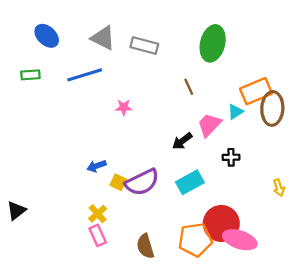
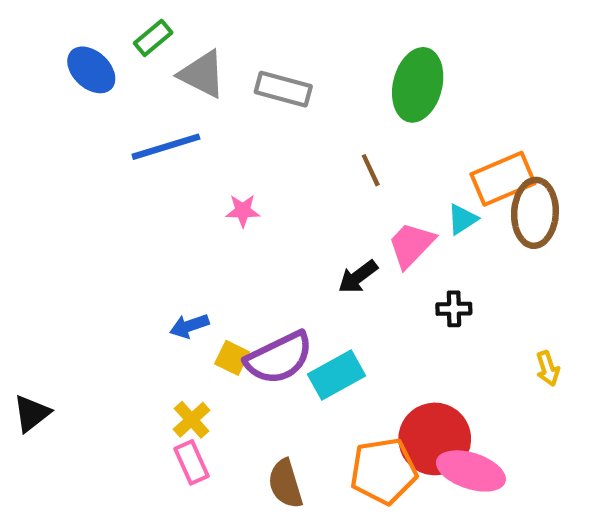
green rectangle: (30, 75) -> (153, 38), moved, turned -36
cyan rectangle: (190, 182) -> (337, 375), moved

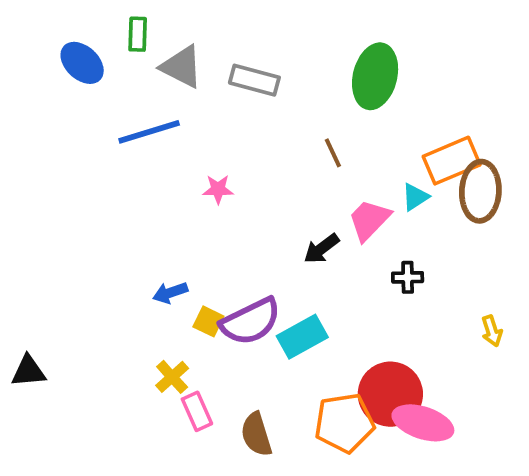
green rectangle: (153, 38) -> (138, 34), turned -48
black triangle: (32, 413) -> (28, 371), turned 33
pink rectangle: (192, 462) -> (197, 411), moved

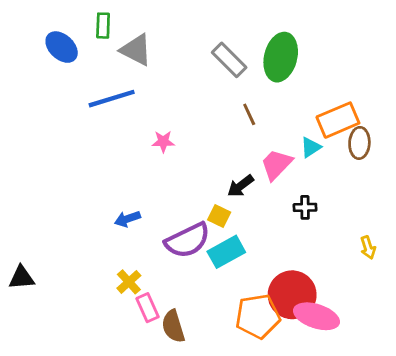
gray rectangle: (254, 80) -> (229, 60), moved, turned 30
brown ellipse: (480, 191) -> (359, 143), size x0.7
yellow square: (208, 321) -> (219, 216), moved
brown semicircle: (256, 434) -> (173, 326), moved

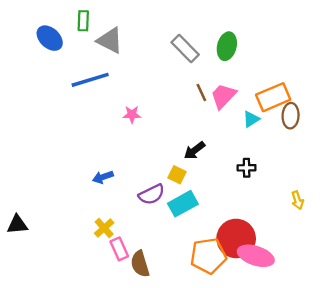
green ellipse: (281, 57) -> (227, 46), size x0.7
pink trapezoid: (276, 164) -> (223, 96), moved
purple semicircle: (188, 240) -> (152, 194), size x0.7

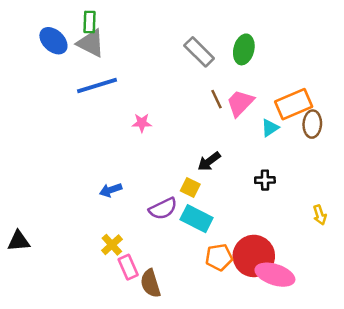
gray triangle: (110, 40) -> (91, 43), moved
cyan rectangle: (183, 204) -> (197, 219), turned 56
orange pentagon: (208, 256) -> (219, 257), moved, size x0.7

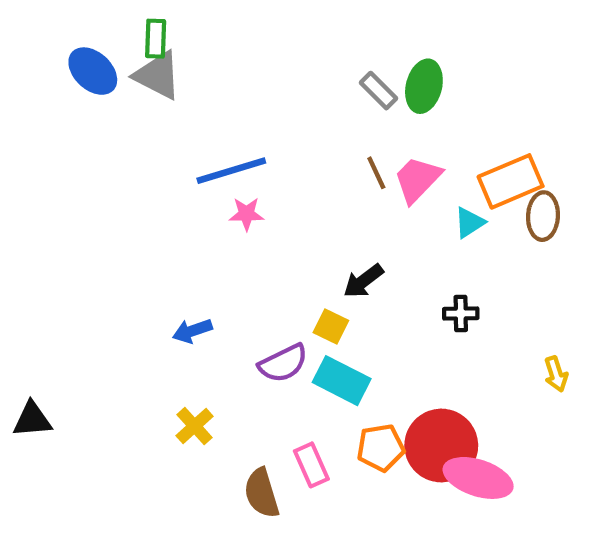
gray rectangle: (199, 52) -> (378, 91), moved, size x0.7
blue line: (97, 86) -> (231, 171), moved
pink rectangle: (128, 267) -> (311, 465), moved

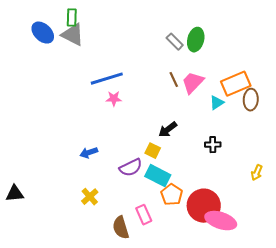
yellow arrow: (556, 374) -> (257, 173), turned 42
orange pentagon: (381, 448) -> (172, 195), moved, turned -30

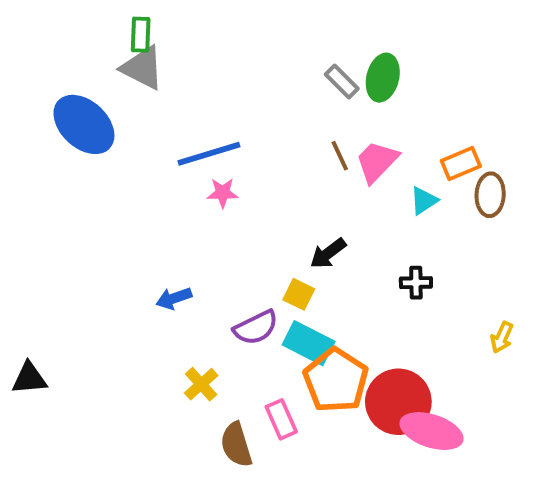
blue ellipse: (43, 33) -> (84, 124), moved, size x1.4
orange rectangle: (236, 84) -> (461, 164), size x0.7
orange pentagon: (172, 195) -> (336, 380), size x1.5
yellow cross: (90, 197) -> (201, 384), moved

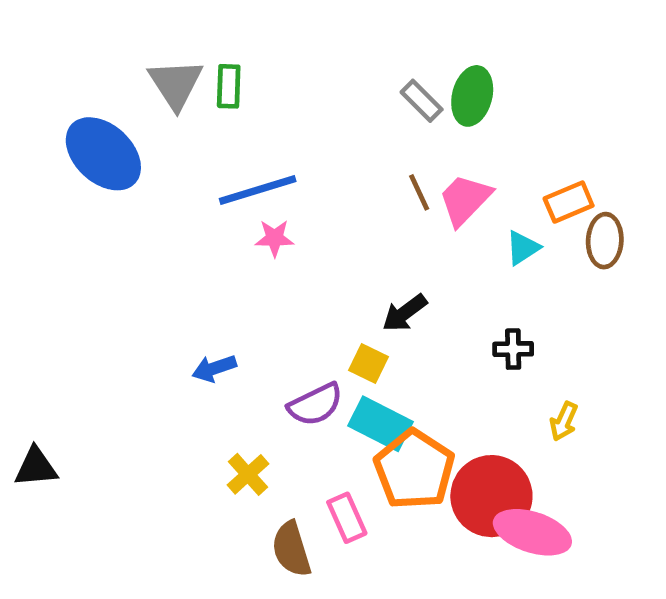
green rectangle: (141, 35) -> (229, 86), moved
gray triangle: (143, 68) -> (176, 84), turned 30
yellow arrow: (502, 337) -> (564, 421), moved

